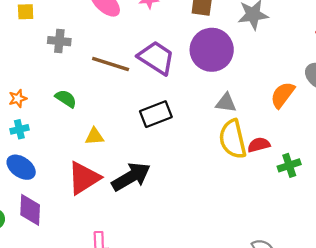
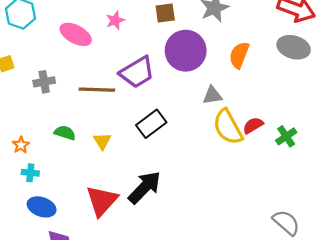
purple trapezoid: (156, 58) -> (137, 72), turned 132
orange semicircle: (283, 95) -> (239, 55), moved
cyan cross: (19, 129) -> (30, 173), turned 35
yellow triangle: (95, 136) -> (102, 141), moved, turned -42

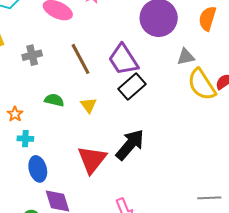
purple trapezoid: (137, 72) -> (123, 60), moved, turned 92
brown line: (97, 90) -> (81, 59), turned 64
blue ellipse: (42, 207) -> (38, 169), turned 60

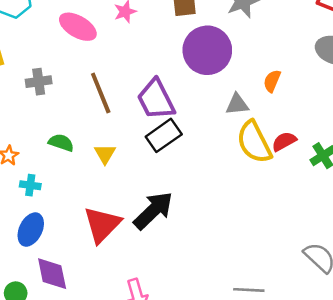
orange semicircle: (207, 19) -> (272, 81), moved, size x0.7
cyan cross: (25, 139) -> (30, 185), moved
blue ellipse: (38, 169) -> (31, 230), turned 35

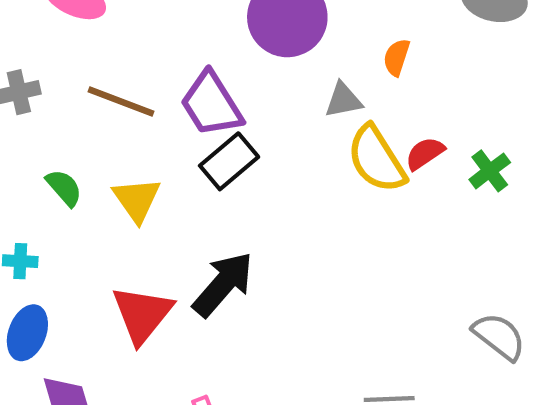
brown line: (101, 93) -> (121, 101), turned -42
green semicircle: (61, 143) -> (64, 188), turned 35
yellow triangle: (105, 154) -> (137, 200), size x1.4

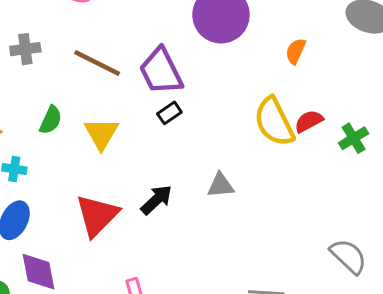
gray triangle: (343, 100) -> (221, 185), moved
black rectangle: (229, 161) -> (169, 113), size x0.6
green semicircle: (64, 188) -> (51, 120), turned 60
black arrow: (223, 284) -> (156, 200), size x0.7

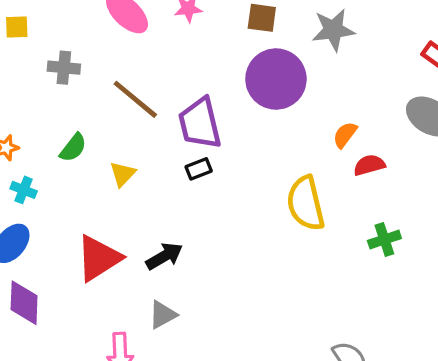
red semicircle: (309, 121) -> (369, 165), moved
yellow triangle: (101, 134) -> (123, 174), size x0.7
gray triangle: (221, 185) -> (163, 315), moved, turned -36

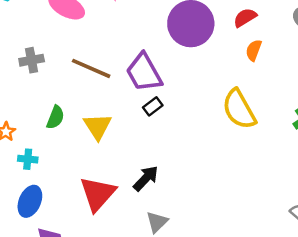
red semicircle: (369, 165) -> (245, 18), moved
yellow triangle: (123, 174) -> (98, 126), size x1.4

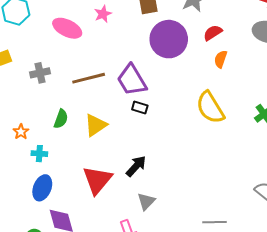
brown line: (91, 68) -> (89, 78), turned -36
black rectangle: (153, 106) -> (140, 107), turned 56
yellow triangle: (98, 126) -> (95, 125), turned 30

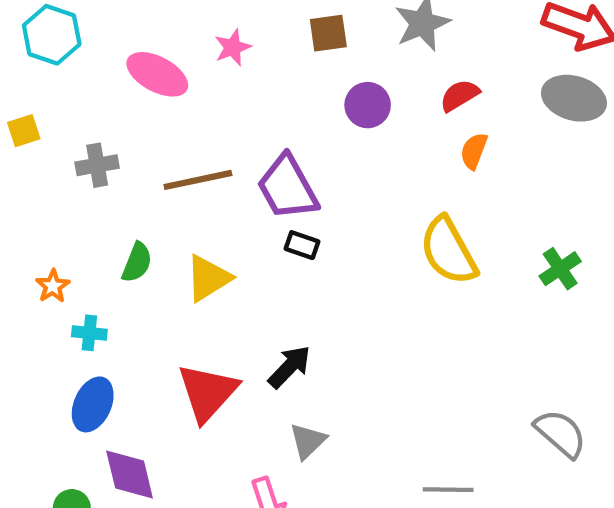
purple circle: (169, 39) -> (368, 105), size x0.6

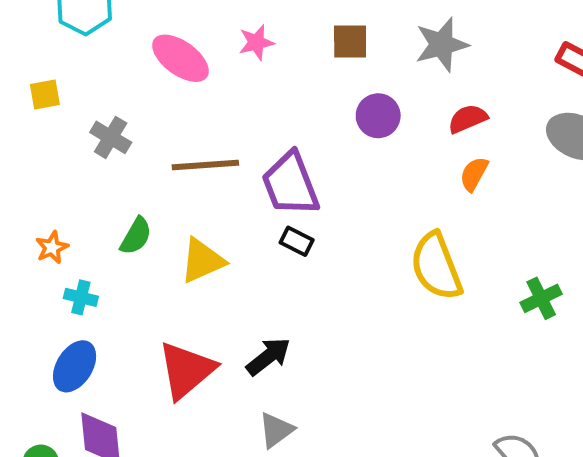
gray cross: (97, 165) -> (111, 137), turned 33

